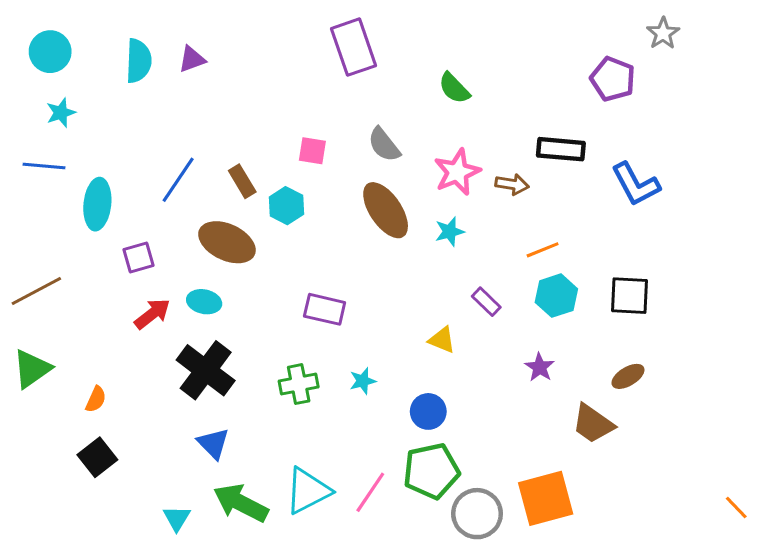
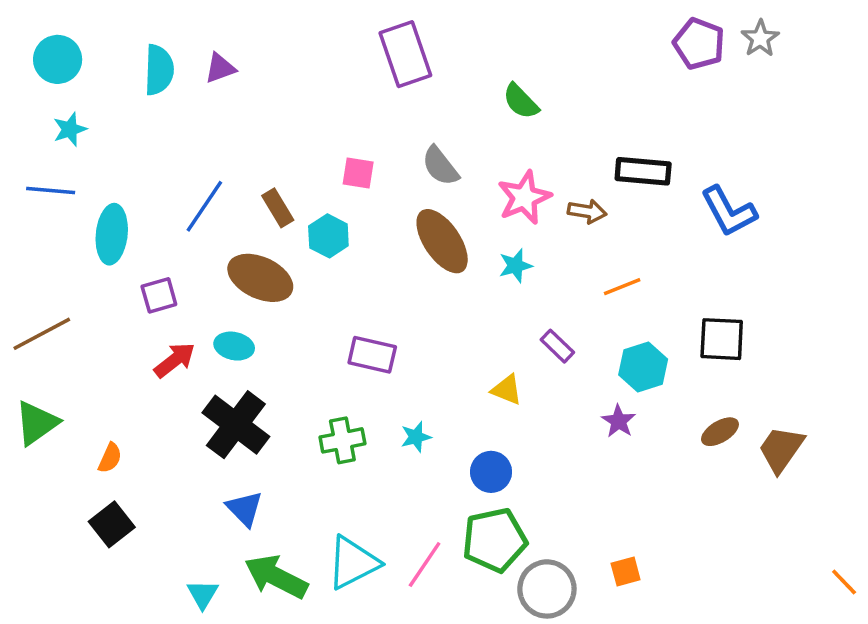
purple pentagon: (613, 79) -> (699, 44), moved
cyan hexagon: (556, 296) -> (643, 367), moved
brown trapezoid: (593, 424) -> (781, 449), moved, turned 90
orange square: (546, 498) -> (626, 571), size x0.5

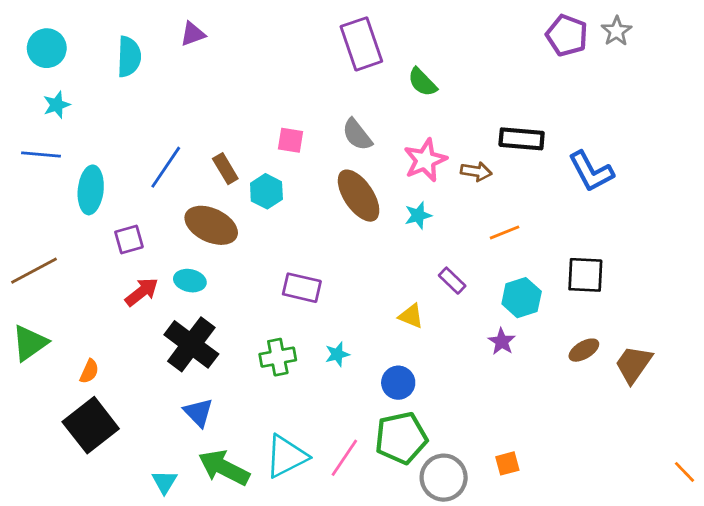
purple rectangle: (405, 54) -> (361, 44), moved
purple triangle: (220, 68) -> (193, 34), moved
black square: (112, 524) -> (91, 425), size x1.5

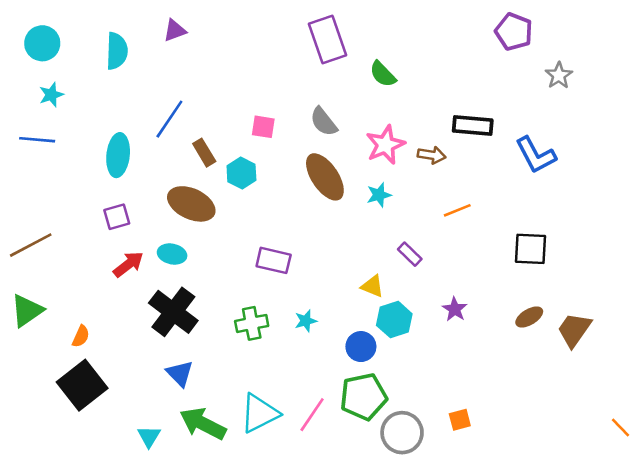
gray star: (616, 31) -> (559, 75), moved
blue line: (166, 167) -> (169, 119), moved
cyan ellipse: (91, 190) -> (118, 155), moved
cyan hexagon: (522, 298) -> (394, 320), moved

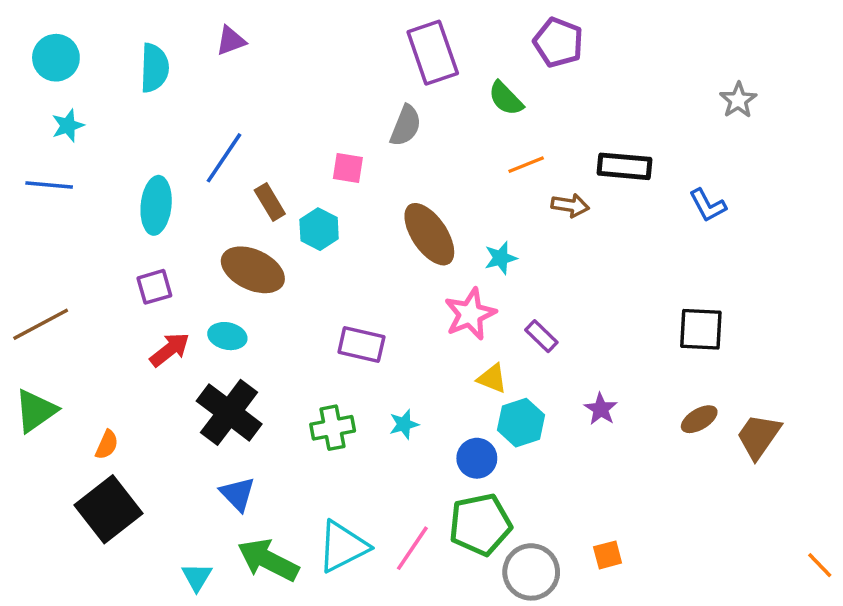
purple pentagon: (514, 32) -> (558, 42), moved
gray semicircle: (324, 122) -> (406, 126), moved, turned -120
pink star: (385, 145) -> (470, 314), moved
blue L-shape: (536, 155) -> (708, 205), size x0.7
orange line: (457, 210) -> (526, 165), moved

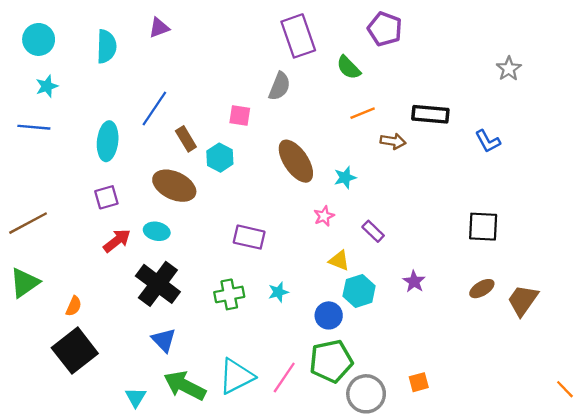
pink star: (470, 314) -> (324, 216), size x0.6

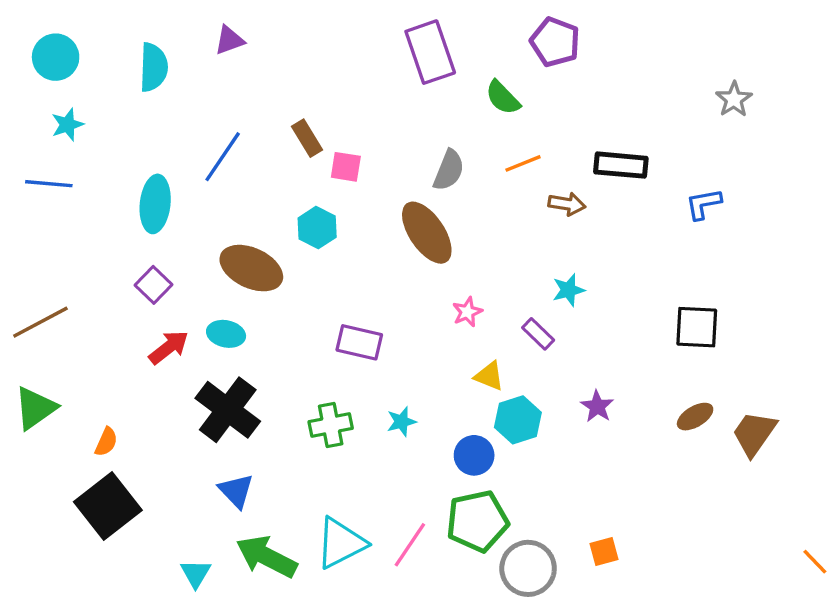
gray semicircle: (280, 86) -> (449, 170), moved
brown rectangle: (186, 139) -> (307, 138), moved
blue L-shape: (488, 141) -> (704, 204), turned 108
cyan star: (345, 177) -> (569, 290), moved
purple square: (106, 197) -> (153, 285), turned -30

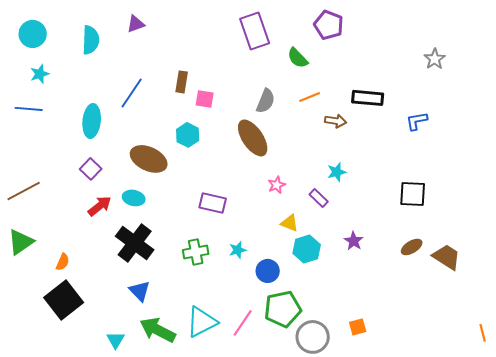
brown rectangle: (307, 138) -> (182, 82), turned 40
brown trapezoid: (754, 433) -> (447, 257), turned 88
blue circle: (474, 455) -> (268, 271), moved
orange line: (815, 562) -> (483, 333), turned 30

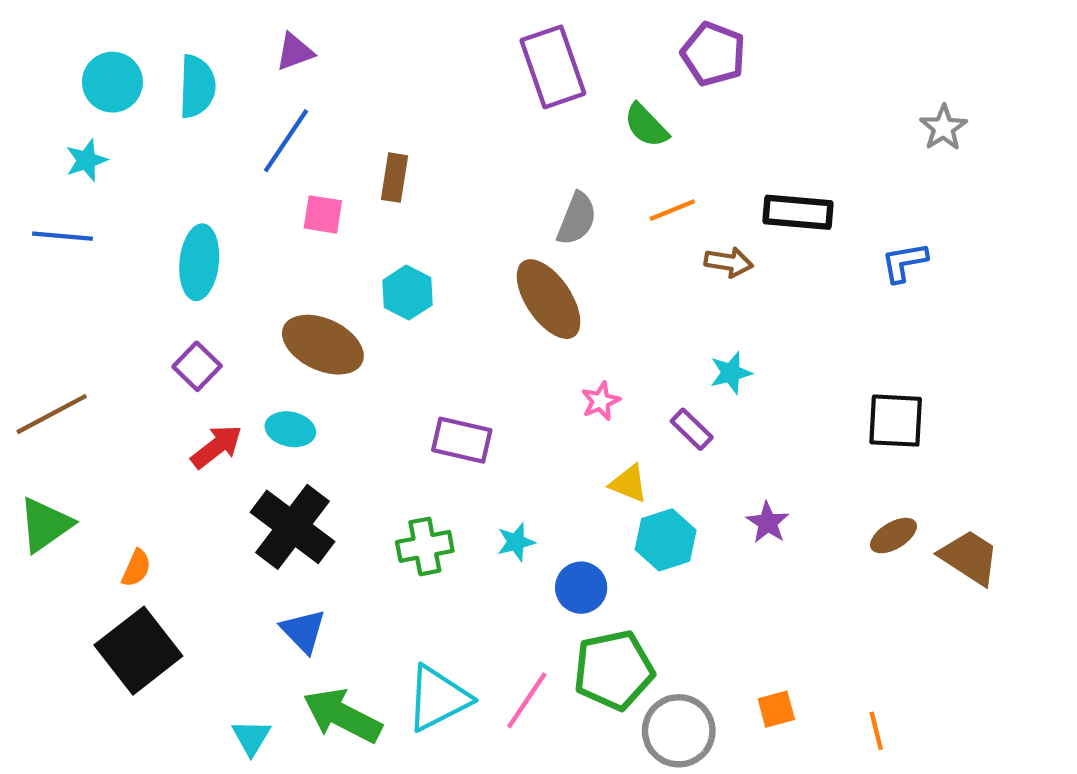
cyan circle: (33, 34) -> (112, 82), moved
blue line: (132, 93) -> (286, 141), moved
pink square: (205, 99) -> (323, 214), moved
orange line: (483, 333) -> (876, 731), moved

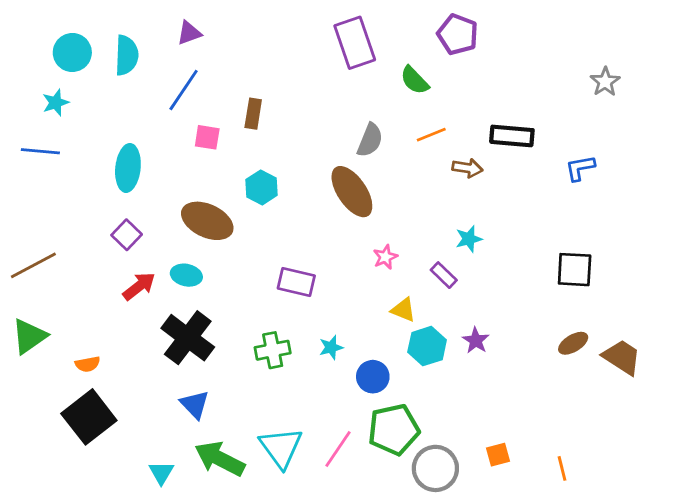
purple star: (768, 523) -> (476, 340), moved
orange semicircle: (136, 568) -> (88, 364), turned 55
cyan triangle: (438, 698) -> (281, 448), turned -39

